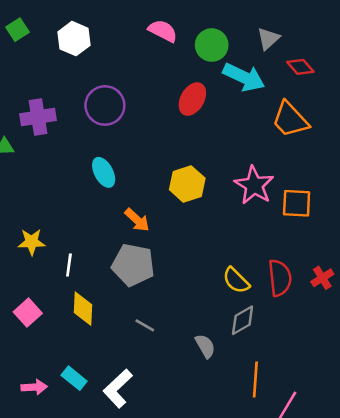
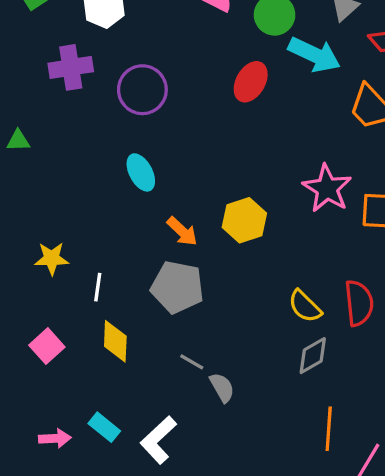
purple cross: (38, 117) -> (71, 67), moved
yellow hexagon: (187, 184) -> (244, 220), moved
gray semicircle: (205, 346) -> (222, 387), moved

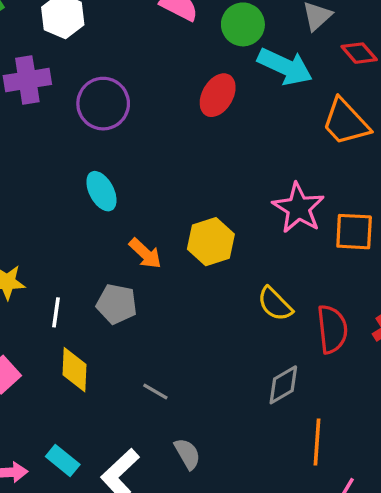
gray pentagon: (177, 287) -> (117, 304), moved, size x0.7
yellow semicircle: (305, 306) -> (275, 304), moved
gray semicircle: (222, 387) -> (187, 454), moved
orange line: (329, 429) -> (317, 442), moved

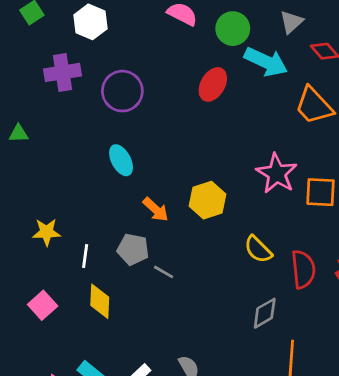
gray line: (155, 392) -> (164, 272), moved

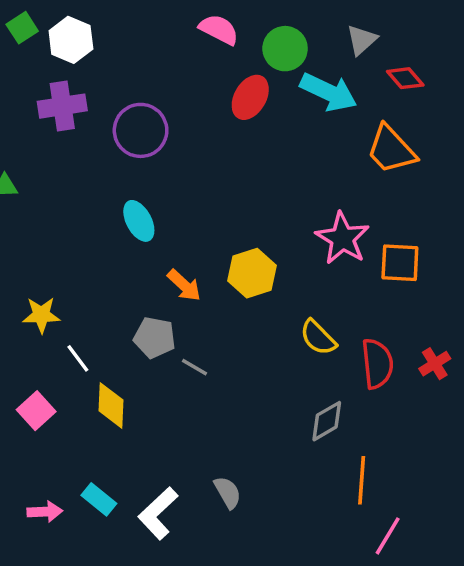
white hexagon: (90, 22) -> (71, 40), moved
red ellipse: (213, 84) -> (250, 97), moved
white line: (85, 256) -> (78, 358), moved, turned -45

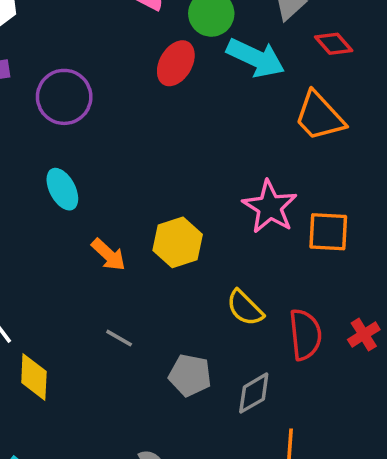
gray pentagon: (154, 338) -> (190, 375), moved

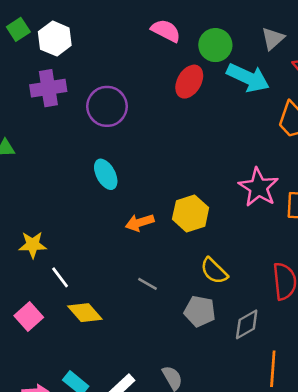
orange arrow: (108, 255) -> (140, 223), turned 120
yellow semicircle: (245, 308) -> (214, 271), moved
yellow diamond: (34, 377) -> (85, 313), turned -44

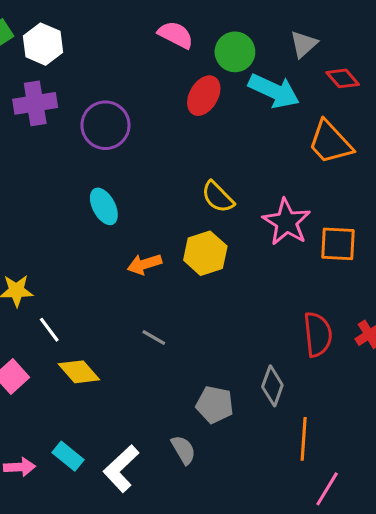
yellow semicircle: (214, 271) -> (218, 197), moved
gray pentagon: (200, 311) -> (215, 405), moved
gray diamond: (247, 324) -> (272, 386), turned -40

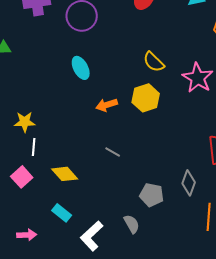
white line: (49, 330) -> (34, 147), moved, turned 42
cyan rectangle: (68, 456) -> (62, 213), moved

